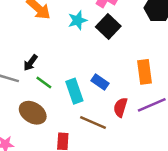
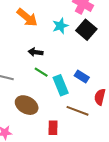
black arrow: (30, 63) -> (36, 52), moved, turned 64
green line: (44, 82) -> (41, 72), moved

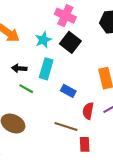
cyan rectangle: (61, 85) -> (46, 69), moved, turned 42
red rectangle: (53, 128) -> (85, 144), moved

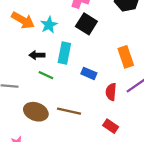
cyan star: (43, 40) -> (49, 25), moved
brown line: (66, 127) -> (69, 111), moved
red rectangle: (85, 144) -> (111, 126), turned -48

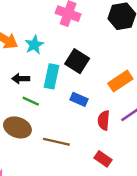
black square: (86, 24) -> (77, 61), moved
orange rectangle: (126, 57) -> (120, 81), turned 75
brown ellipse: (36, 112) -> (17, 127), moved

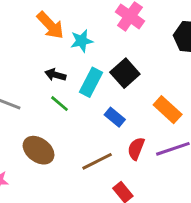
orange rectangle: (120, 81) -> (168, 110), turned 60
brown ellipse: (17, 127) -> (39, 150), moved
brown line: (56, 142) -> (97, 161), moved, turned -55

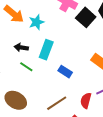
black square: (125, 73) -> (86, 17), moved
red semicircle: (136, 149) -> (86, 101), moved

